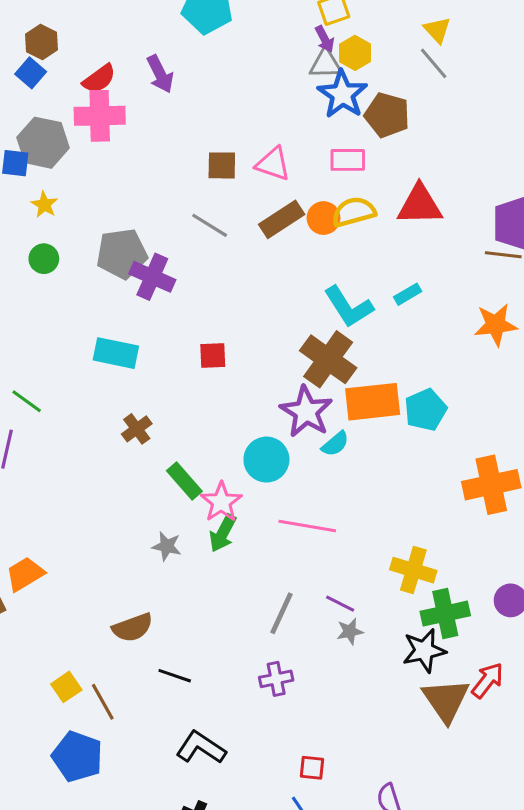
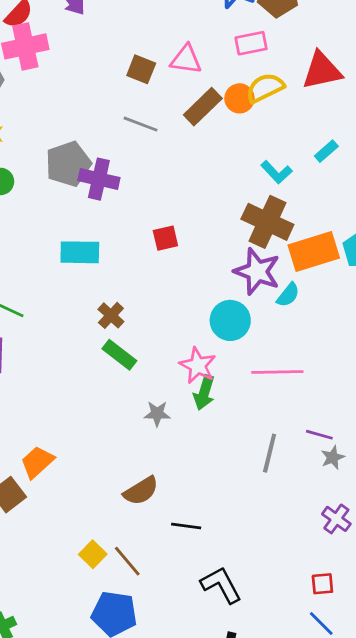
brown square: (222, 165) -> (141, 69), turned 32
cyan L-shape: (349, 307) -> (277, 172), size x0.7
green rectangle: (184, 481) -> (119, 355), moved
purple cross: (276, 679) -> (336, 519), moved, turned -32
black L-shape: (201, 748) -> (221, 585), turned 39

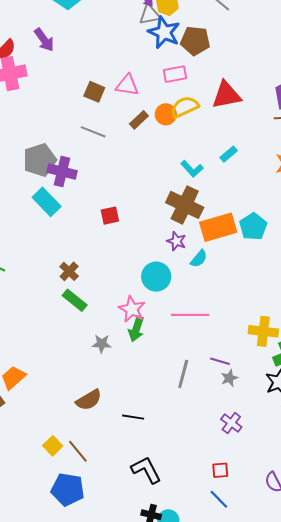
brown rectangle: (203, 107) -> (139, 120), size x0.7
cyan rectangle: (80, 252) -> (47, 202), moved, turned 44
purple star: (257, 272) -> (176, 241), size x0.6
black line: (186, 526) -> (133, 417), moved

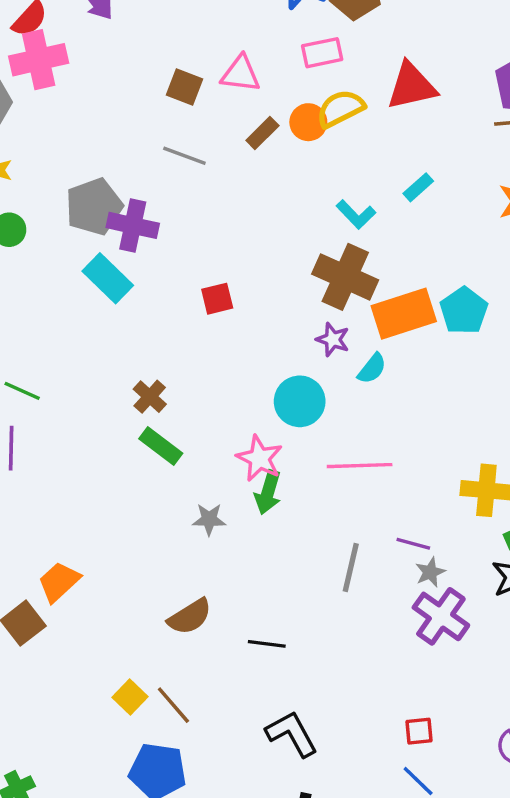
purple cross: (231, 423) -> (441, 616), moved, size x1.5

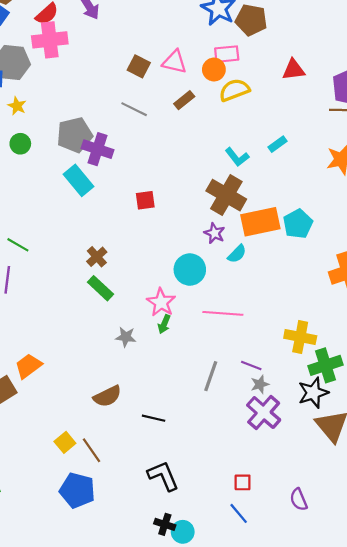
red triangle: (412, 86) -> (294, 70), moved, size x0.7
orange circle: (308, 122) -> (214, 70), moved
green arrow: (268, 492) -> (164, 324), size x0.7

